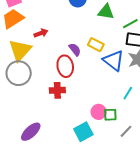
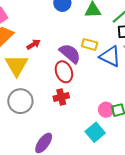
purple semicircle: (75, 49) -> (70, 53), size x1.6
gray circle: (19, 73) -> (20, 101), moved

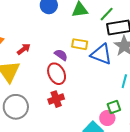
purple semicircle: (70, 53) -> (61, 55), size x0.6
pink circle: (106, 110) -> (107, 118), moved

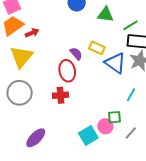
red arrow: (24, 49) -> (32, 33), moved

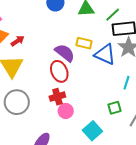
purple semicircle: (76, 54) -> (65, 53), size x1.5
pink circle: (105, 126) -> (66, 111), moved

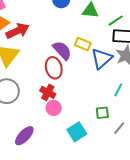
red arrow: (18, 41) -> (18, 31), size x1.6
blue triangle: (105, 54) -> (102, 59), turned 45
red cross: (57, 97) -> (48, 92), turned 35

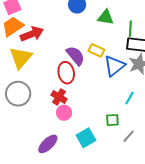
green line: (116, 21) -> (130, 29), turned -56
purple ellipse: (24, 136) -> (48, 144), moved

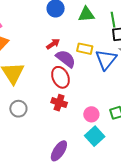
red arrow: (32, 34) -> (53, 44), moved, size x0.6
gray circle: (18, 94) -> (18, 109), size x0.7
pink circle: (64, 113) -> (91, 114), moved

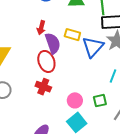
red arrow: (53, 44) -> (41, 28), turned 136
purple semicircle: (66, 59) -> (53, 43), turned 30

